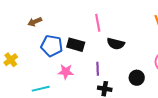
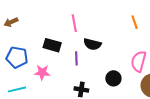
blue pentagon: (52, 46) -> (17, 57), moved
purple line: (98, 69) -> (76, 58), moved

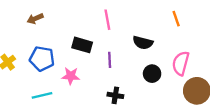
black semicircle: (92, 44) -> (143, 43), moved
black circle: (113, 78) -> (152, 74), moved

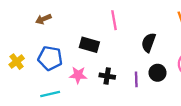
black semicircle: (143, 43) -> (149, 43), turned 96
purple line: (110, 60) -> (136, 79), moved
black cross: (115, 95) -> (107, 76), moved

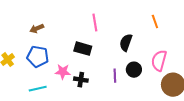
brown arrow: (43, 19) -> (37, 28), moved
black rectangle: (89, 45) -> (83, 49), moved
black cross: (107, 76) -> (81, 80), moved

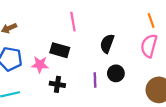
orange line: (155, 21) -> (151, 20), moved
pink semicircle: (159, 61) -> (149, 46), moved
pink star: (63, 72) -> (40, 65), moved

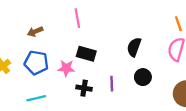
pink line: (73, 22) -> (77, 18), moved
purple line: (95, 80) -> (112, 84), moved

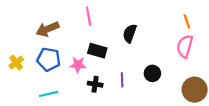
brown arrow: (35, 32) -> (48, 29), size x1.5
black semicircle: (134, 47) -> (130, 33), moved

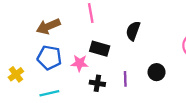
yellow cross: (16, 63) -> (16, 74), moved

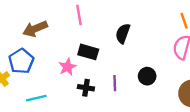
blue pentagon: (49, 58) -> (21, 61), moved, turned 30
pink star: (80, 63) -> (67, 67), turned -30

